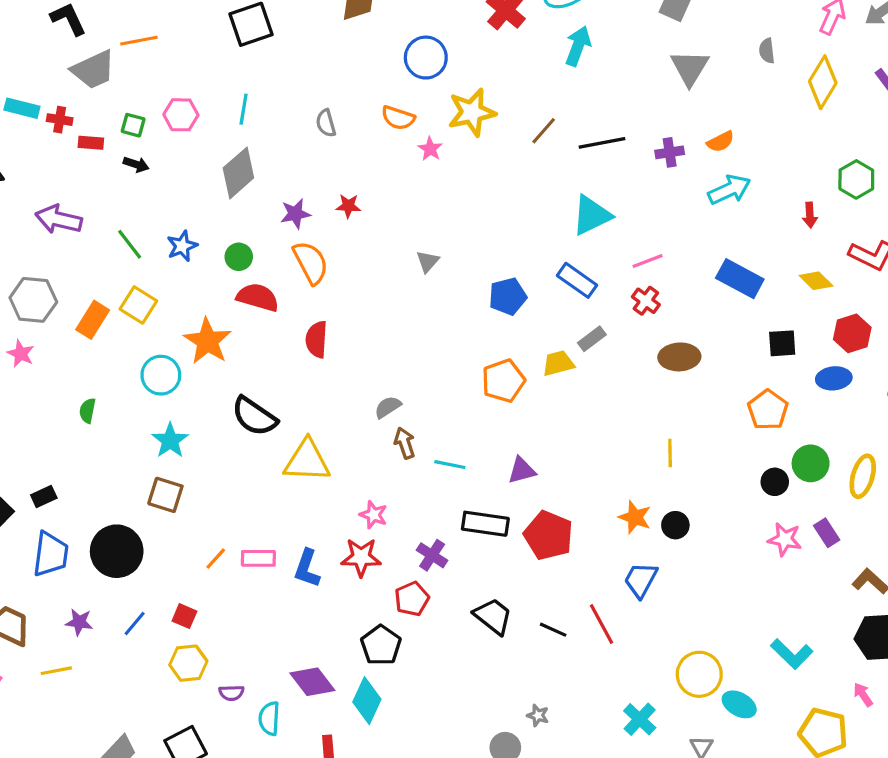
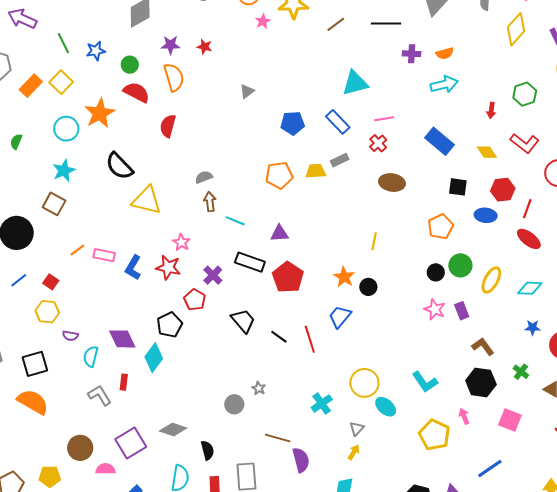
black line: (602, 143) -> (386, 23), moved
red pentagon: (412, 599) -> (195, 300), turned -30

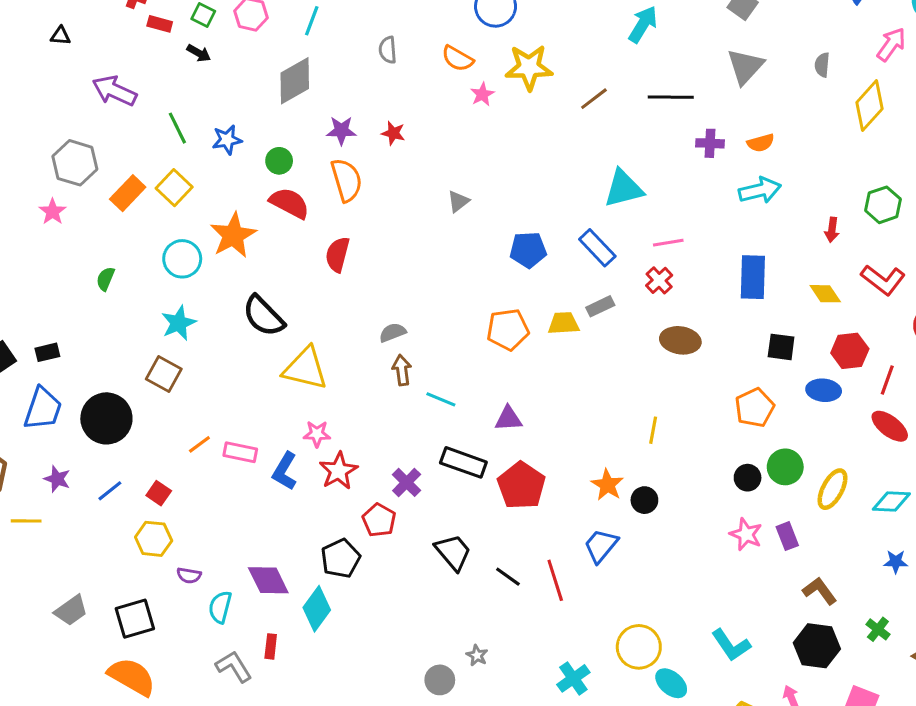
blue rectangle: (440, 141) -> (753, 277), turned 52
pink star: (181, 242) -> (317, 434), moved, turned -30
red star: (168, 267) -> (338, 471), turned 30

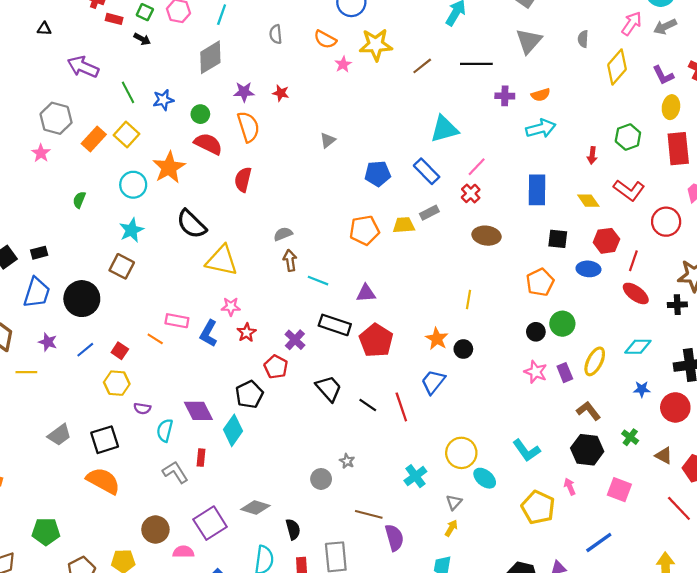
pink line: (668, 243) -> (477, 167), turned -36
orange line: (199, 444) -> (155, 339), moved, turned 70
red star: (338, 471) -> (247, 333), size x0.7
yellow ellipse: (833, 489) -> (595, 361), moved

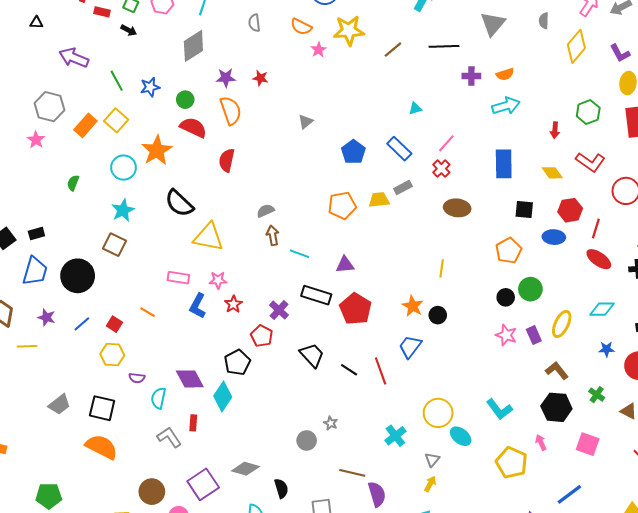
cyan triangle: (444, 129) -> (415, 108), size x0.5
blue pentagon: (378, 174) -> (353, 152), turned -30
pink rectangle: (177, 321) -> (178, 278), moved
black square: (105, 440) -> (102, 408), turned 32

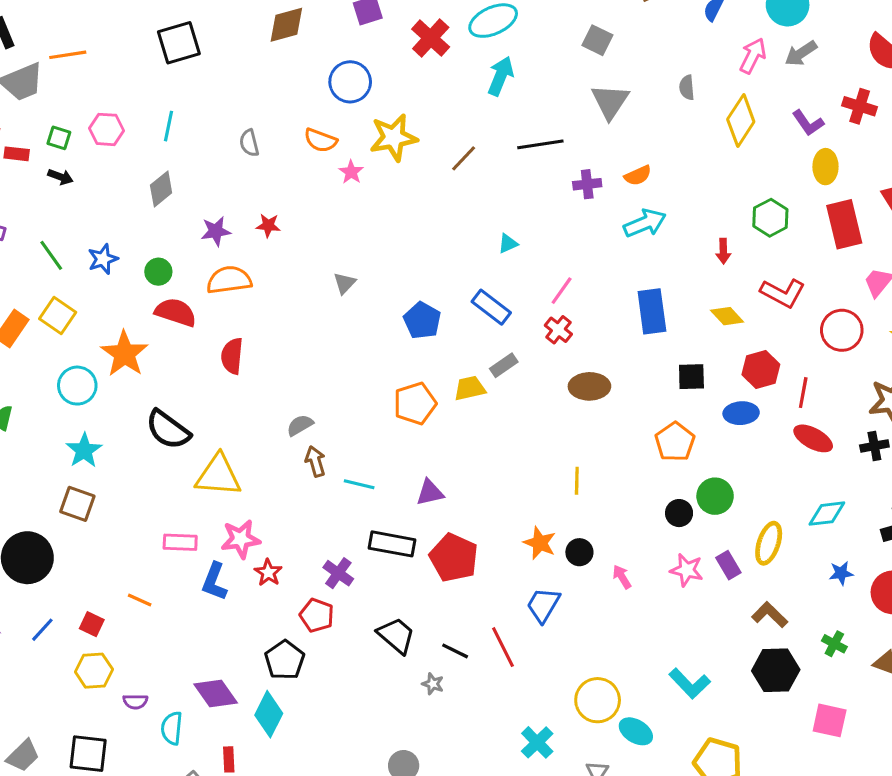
gray diamond: (193, 46) -> (161, 189), size x0.7
orange semicircle: (231, 111) -> (229, 280), turned -72
pink star: (218, 280) -> (241, 539), size x1.4
gray star: (331, 423) -> (433, 684), moved
pink arrow: (541, 442) -> (622, 577), moved

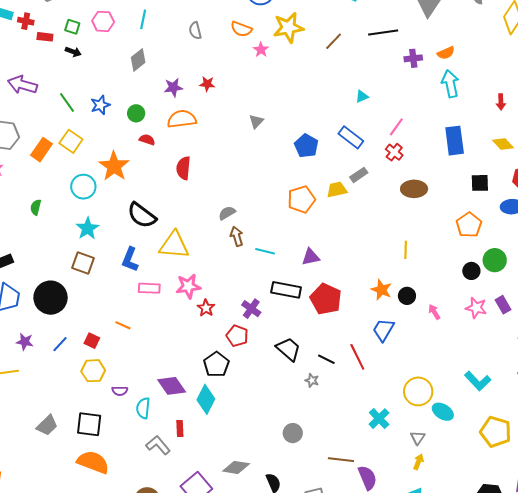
cyan arrow: (645, 223) -> (450, 84), turned -80
red semicircle: (176, 312) -> (147, 140), size x0.6
blue L-shape: (214, 582) -> (130, 259), moved

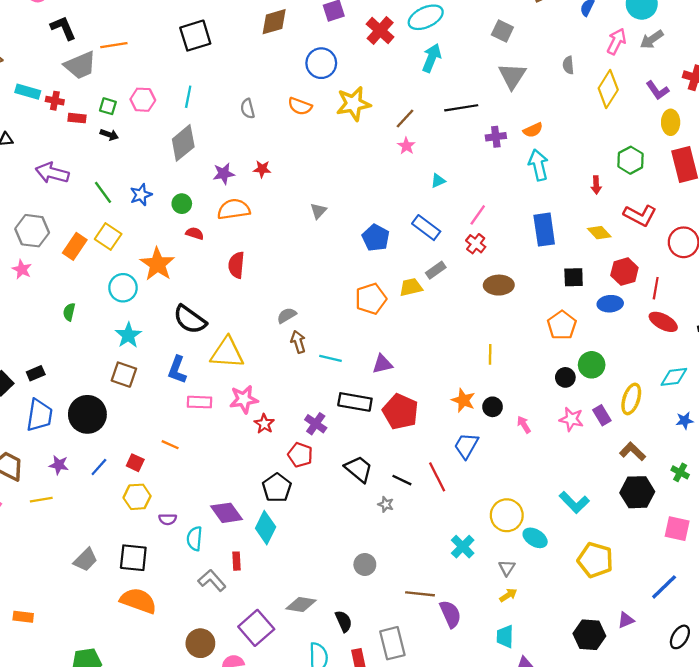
pink star: (261, 50) -> (406, 146), moved
gray diamond: (138, 60) -> (183, 143), size x1.4
yellow arrow: (418, 462) -> (508, 595), turned 35

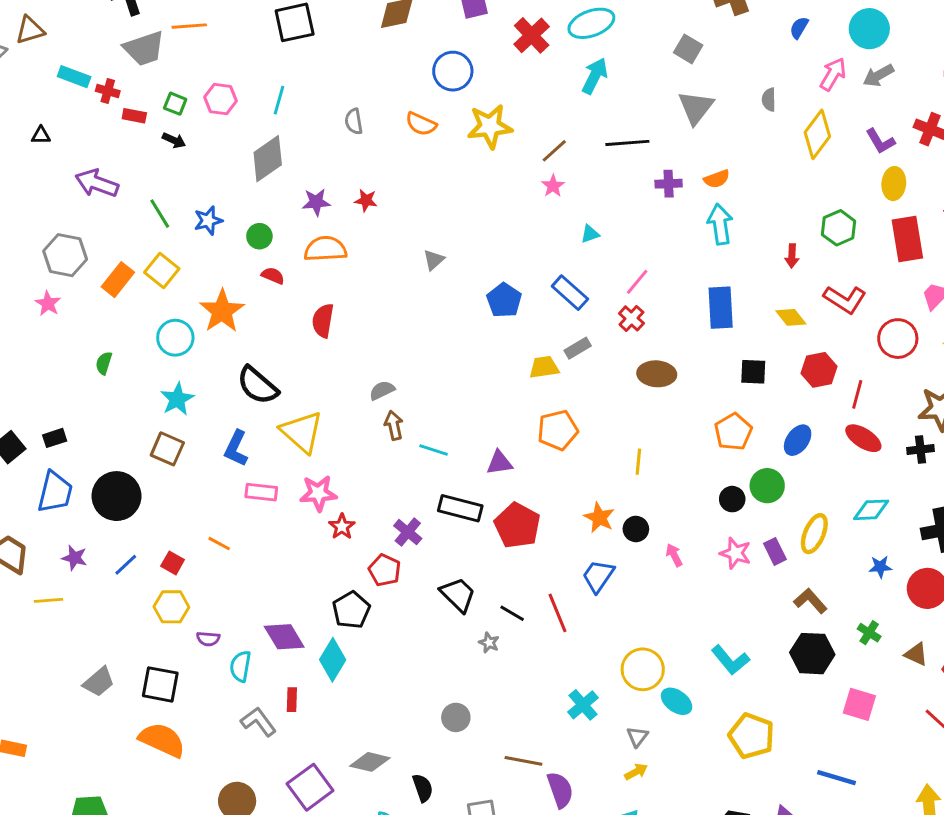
orange pentagon: (371, 299) -> (558, 430), moved
blue ellipse: (610, 304) -> (798, 440), moved, turned -55
yellow triangle: (227, 353) -> (302, 432), turned 33
blue line: (664, 587) -> (837, 778), turned 56

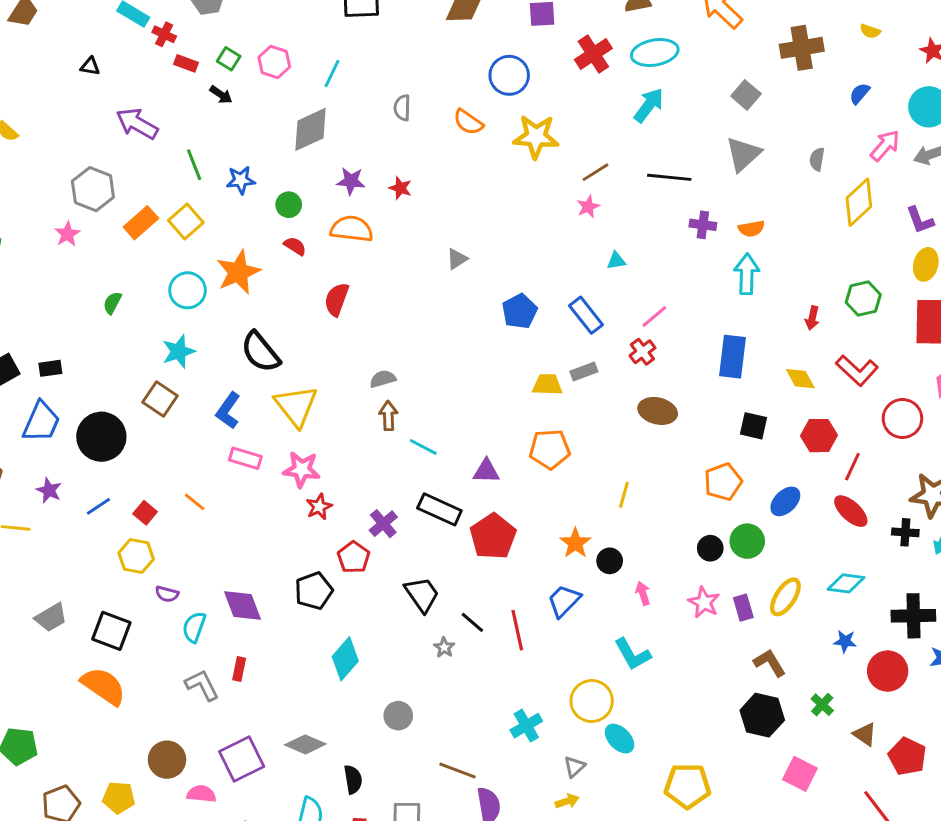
cyan diamond: (333, 660) -> (345, 659), moved
cyan L-shape: (730, 660) -> (632, 654), moved
yellow pentagon: (751, 736) -> (687, 786), turned -30

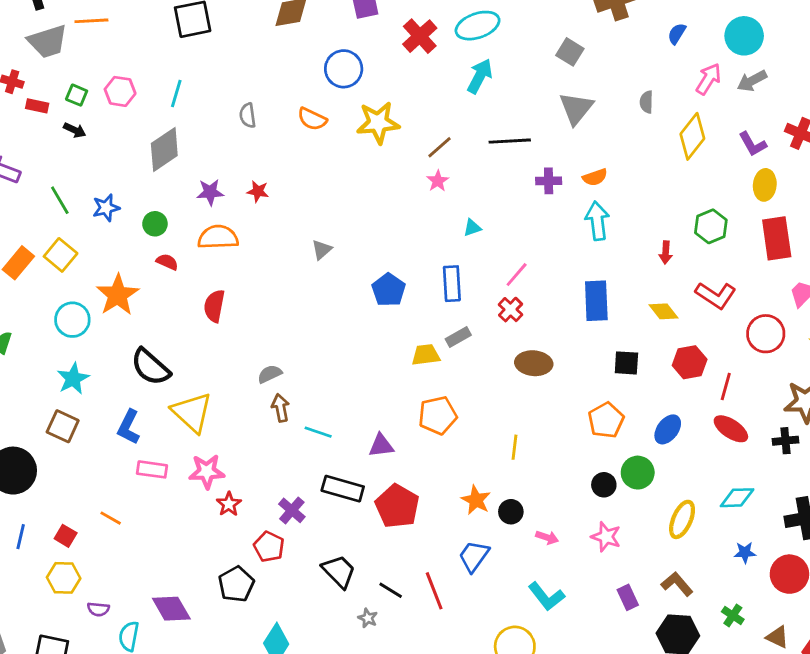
blue rectangle: (586, 315) -> (452, 284), turned 44
blue line: (98, 506) -> (21, 537), turned -35
pink arrow: (643, 593) -> (547, 537), turned 135
purple rectangle: (743, 608) -> (628, 597), moved

